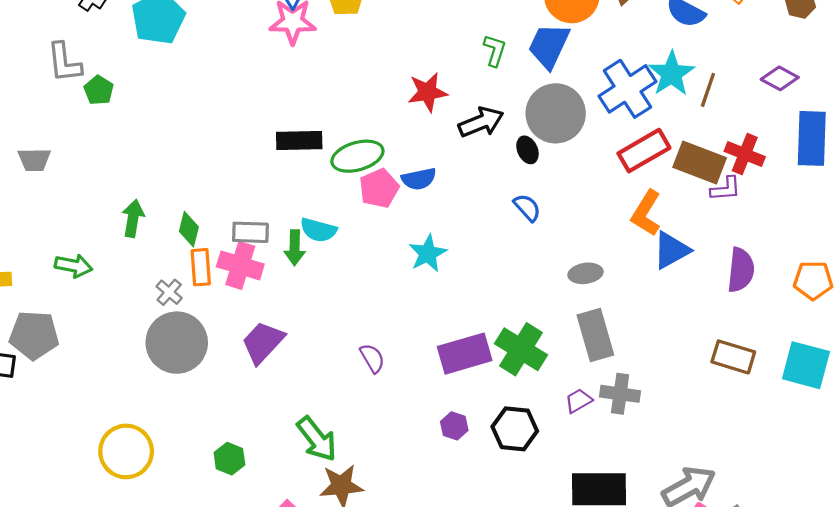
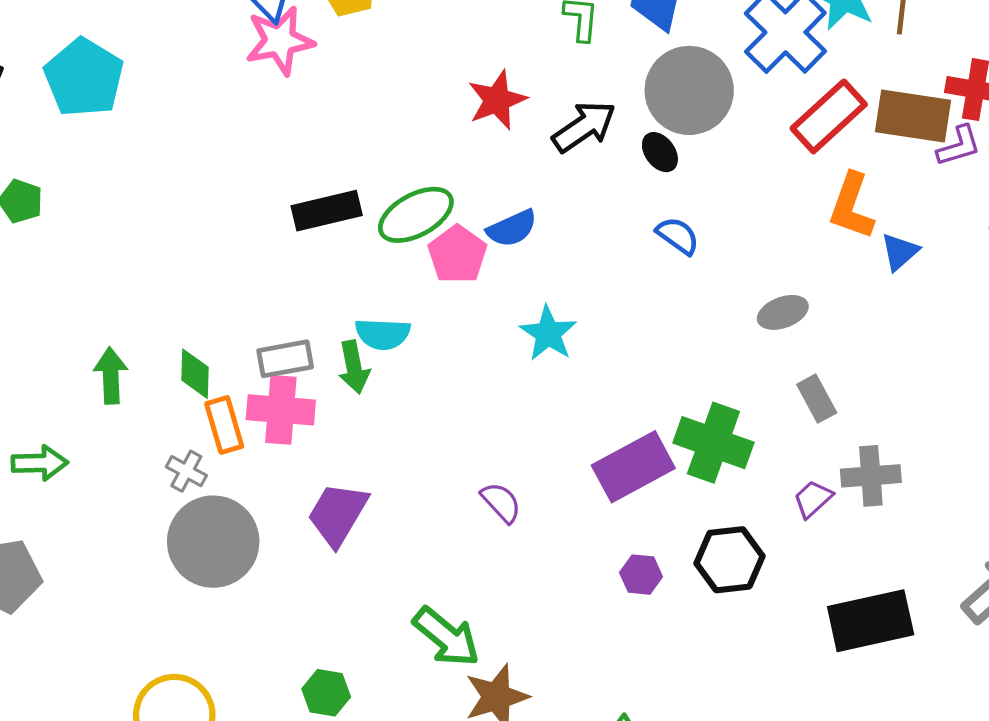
blue triangle: (671, 250) -> (900, 252), size x0.7
gray rectangle: (595, 335) -> (817, 399), size x0.6

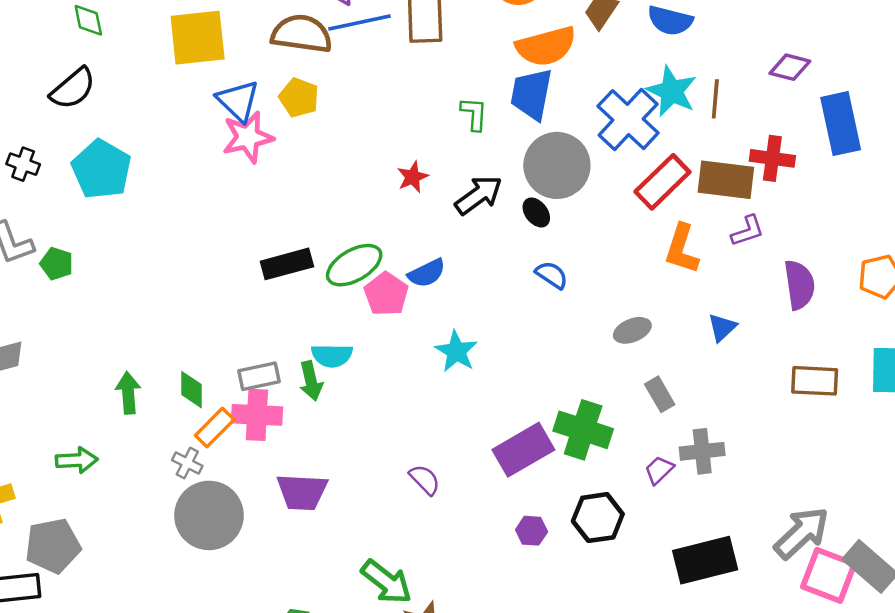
red star: (497, 100) -> (413, 177), size x0.7
purple L-shape: (959, 146) -> (748, 231), moved
blue triangle: (900, 252) -> (722, 328), moved
orange rectangle: (224, 425) -> (215, 427), turned 63
purple trapezoid: (338, 514) -> (302, 492), turned -116

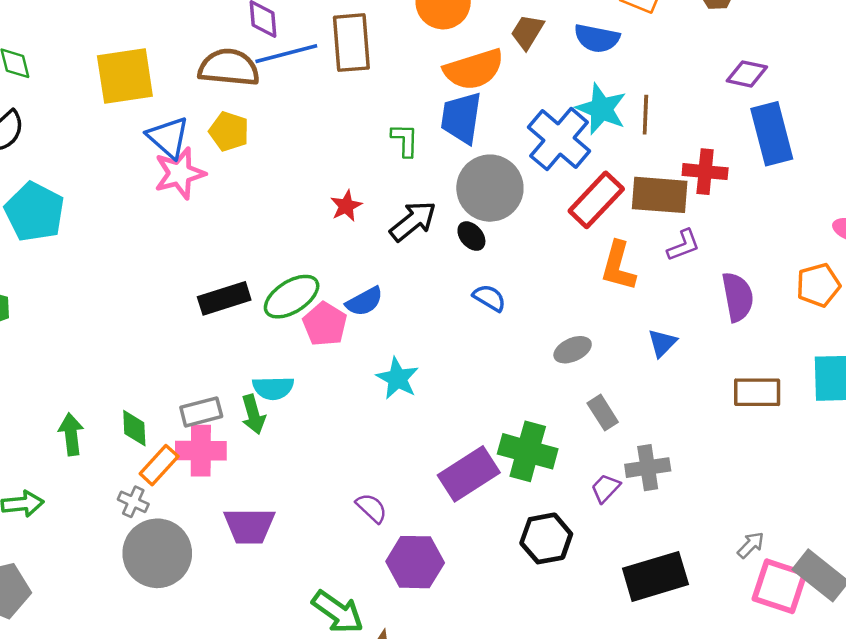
purple diamond: (790, 67) -> (747, 74), moved
purple hexagon: (532, 531) -> (415, 562), moved, size x1.8
gray arrow: (802, 533) -> (751, 545), size x0.5

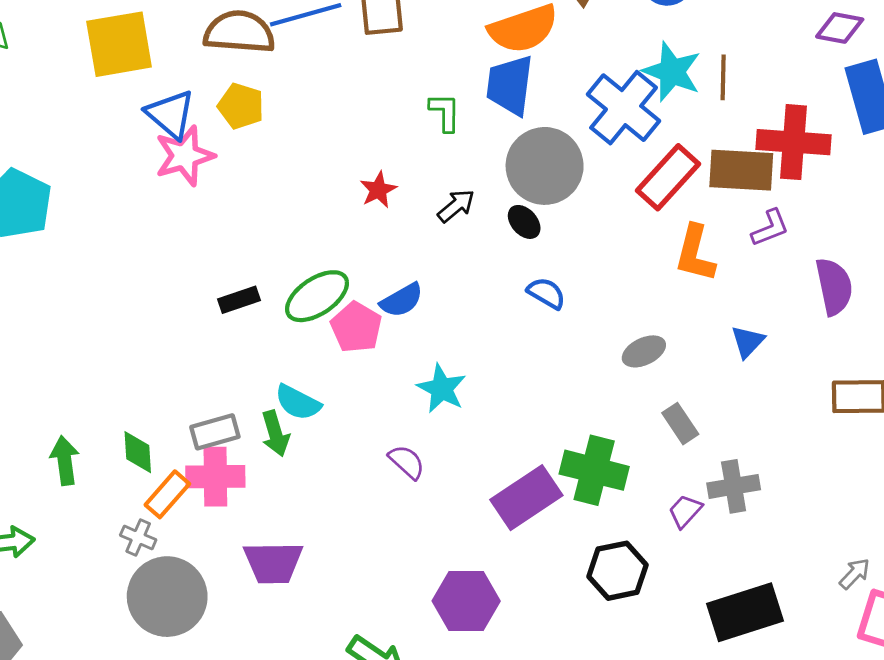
red cross: (705, 172) -> (794, 142), size x1.4
black arrow: (413, 221) -> (456, 206), size x0.7
black rectangle: (224, 298) -> (239, 300), size x0.7
cyan semicircle: (273, 388) -> (298, 402), turned 30
purple semicircle: (371, 508) -> (407, 462), moved

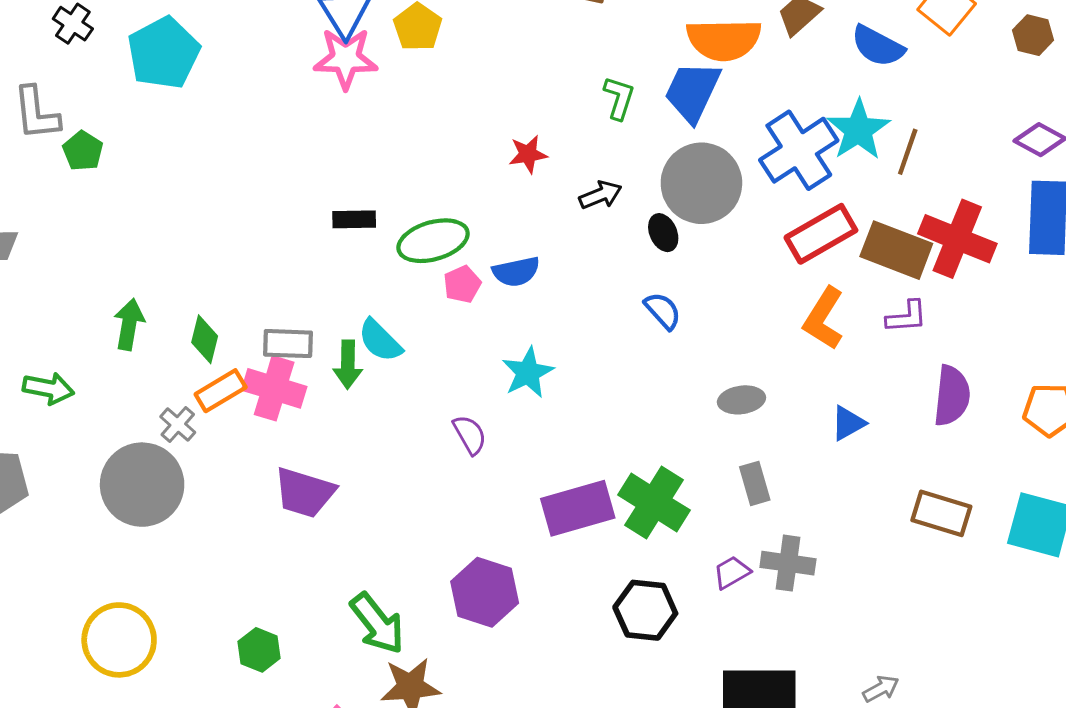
pink pentagon: (356, 327) -> (462, 284), size x0.7
gray circle: (167, 597) -> (142, 485), moved

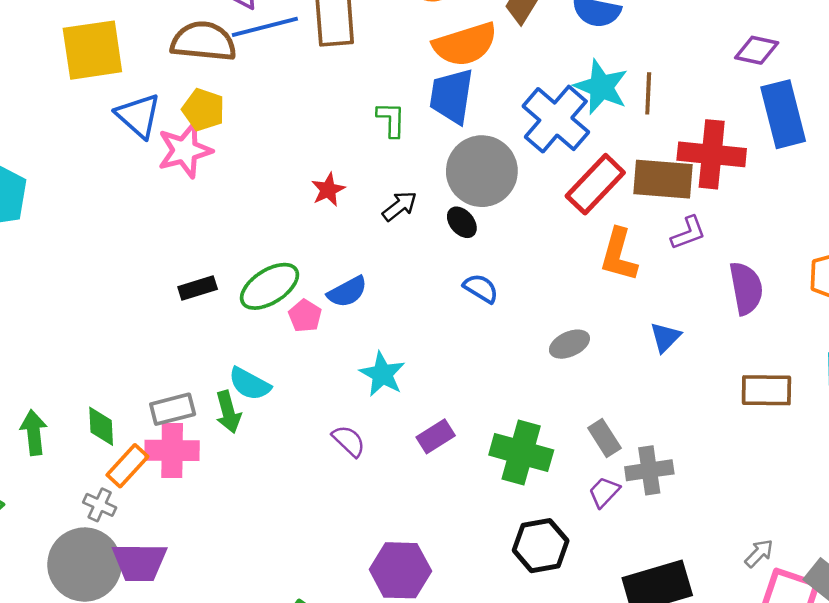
pink star: (346, 59) -> (185, 150), moved
gray rectangle: (755, 483) -> (604, 438), moved
purple trapezoid: (304, 493) -> (140, 562), moved
purple rectangle: (578, 508) -> (436, 436), moved, size x0.6

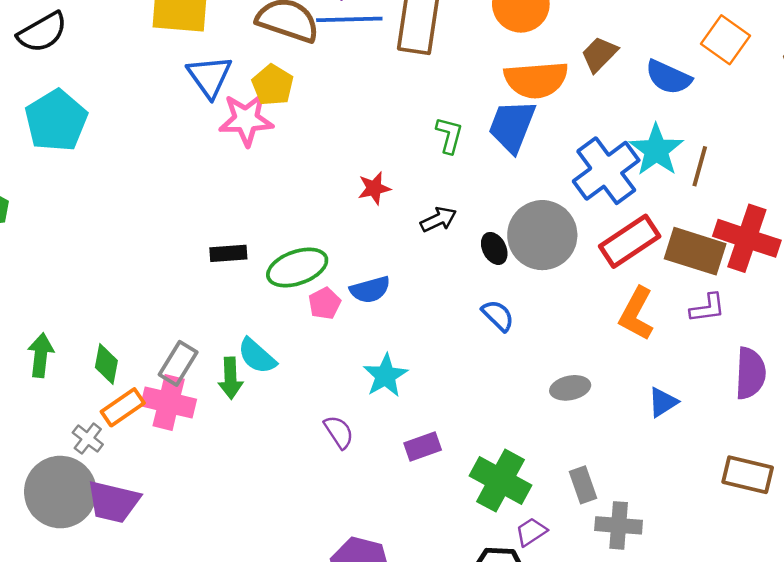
gray circle: (482, 171) -> (542, 235), moved
gray rectangle: (173, 409) -> (178, 363), turned -57
purple trapezoid: (604, 492) -> (531, 532), moved

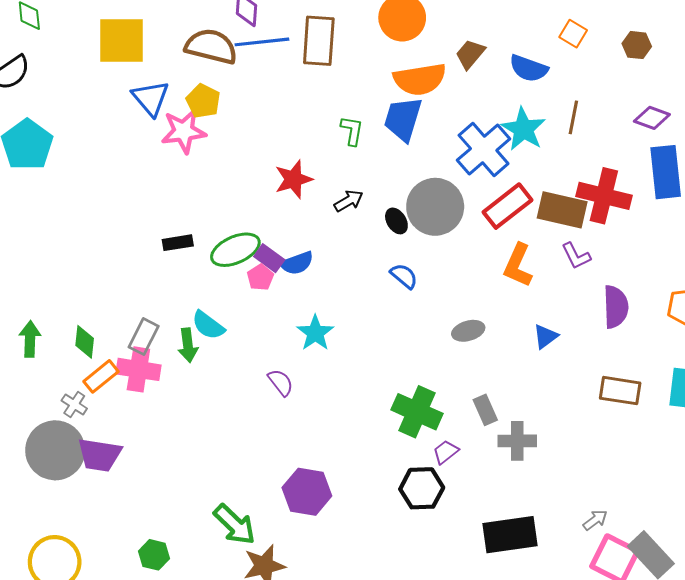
orange square: (725, 40) -> (573, 34), size x0.7
brown line: (700, 166) -> (573, 117), moved
red star: (374, 188) -> (294, 179), size x1.4
purple L-shape: (707, 308) -> (576, 256), turned 76
purple rectangle: (423, 447) -> (269, 258), moved, turned 60

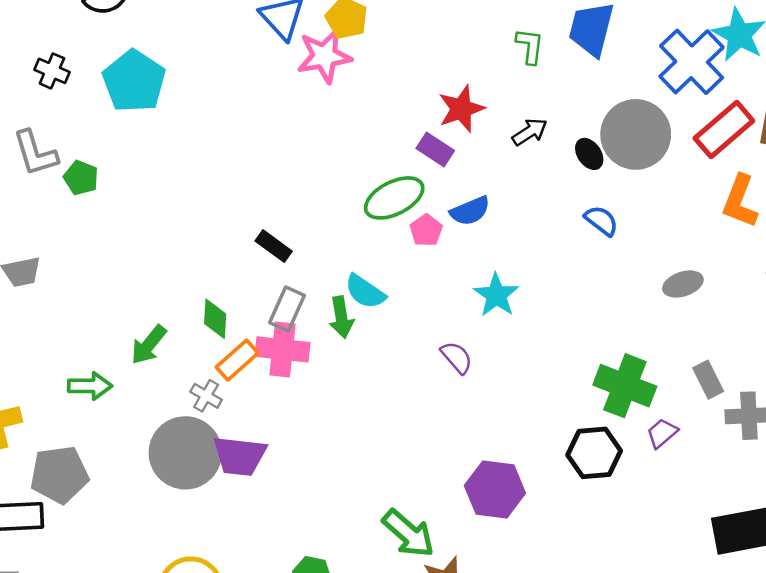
black rectangle: (178, 243) -> (274, 246), moved, turned 48
purple rectangle: (269, 258) -> (435, 149), moved
green arrow: (30, 339) -> (149, 345), moved, turned -140
black hexagon: (422, 488) -> (594, 453), moved

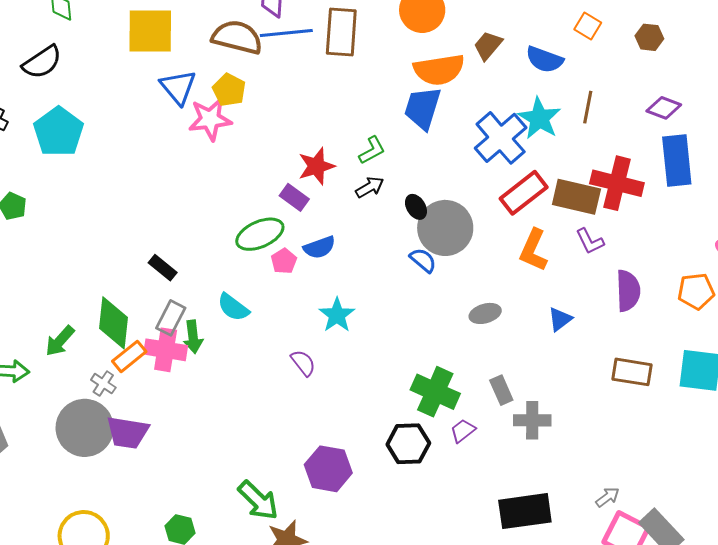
green L-shape: (530, 46) -> (372, 150), moved, turned 52
gray circle: (636, 134) -> (445, 228), moved
green arrow: (341, 317) -> (193, 337), moved
green diamond: (215, 319) -> (114, 323), size x1.6

